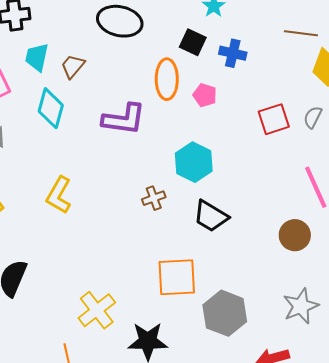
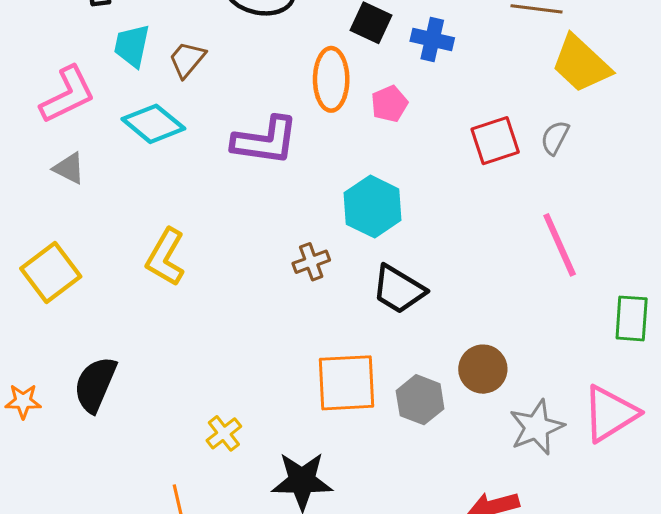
pink pentagon: (205, 95) -> (389, 104), turned 30
cyan diamond: (51, 108) -> (153, 124), turned -66
brown circle: (295, 235) -> (483, 369), moved
yellow cross: (97, 310) -> (224, 433), size x0.6
gray hexagon: (225, 313) -> (420, 400), moved, size x0.7

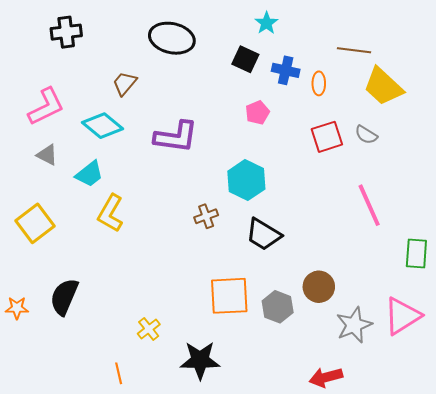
cyan trapezoid: (132, 46) -> (89, 174), moved, turned -140
orange ellipse: (331, 79) -> (319, 83), moved, size x0.6
gray semicircle: (555, 138) -> (366, 135), turned -85

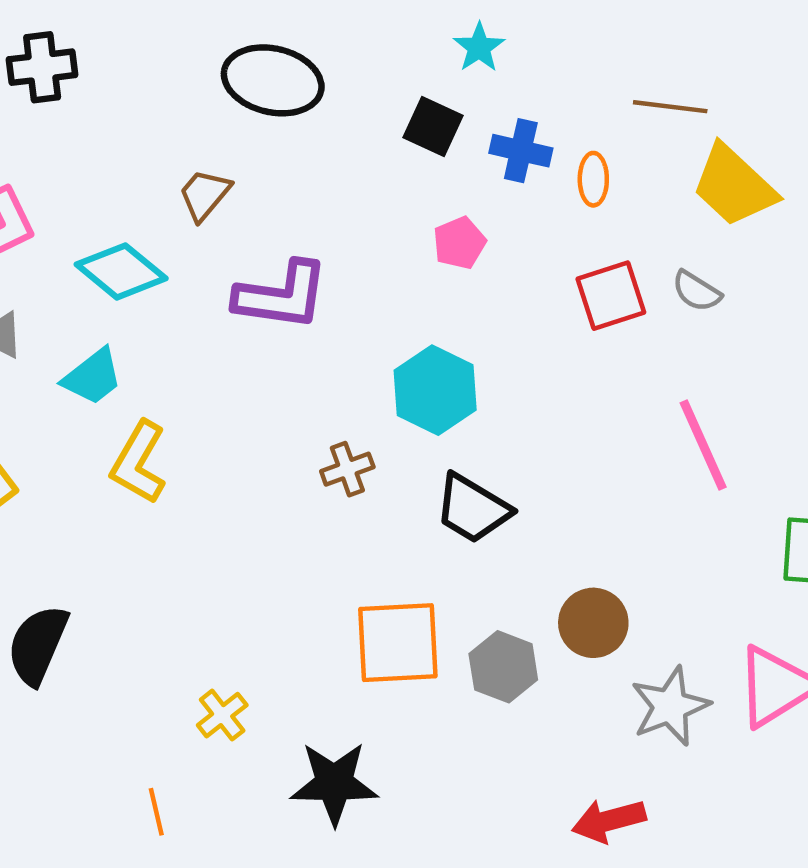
brown trapezoid: (125, 83) -> (205, 195), moved

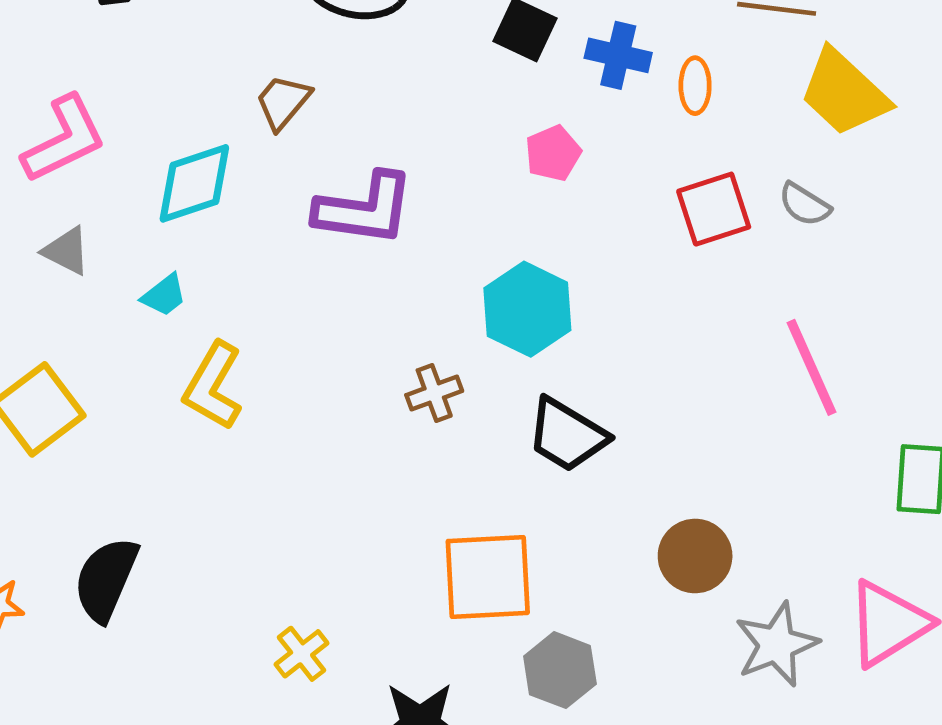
cyan diamond: (121, 271) -> (194, 183), turned -58
cyan trapezoid: (93, 377) -> (164, 295), size x0.7
gray hexagon: (503, 667) -> (560, 670), moved

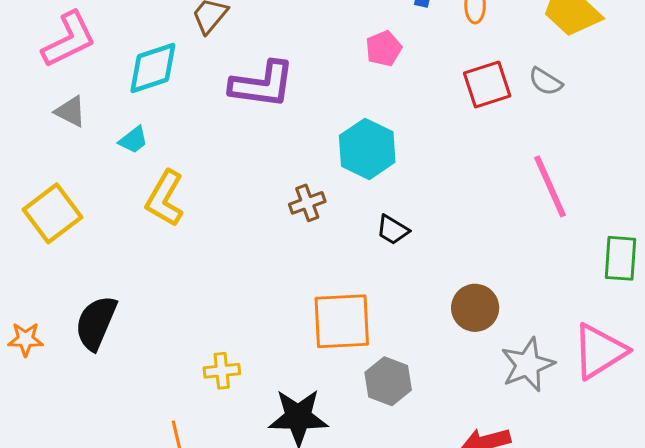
black trapezoid: (567, 435) -> (393, 230), size x0.6
yellow cross: (302, 654) -> (222, 371), turned 32

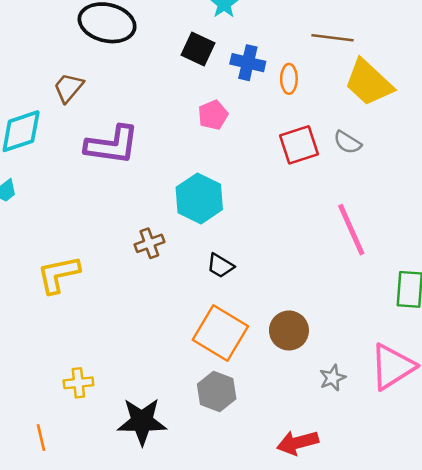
yellow L-shape: (165, 198) -> (58, 274), moved, turned 48
orange square: (342, 321) -> (220, 333), moved, turned 34
gray star: (528, 365) -> (333, 378), size x0.6

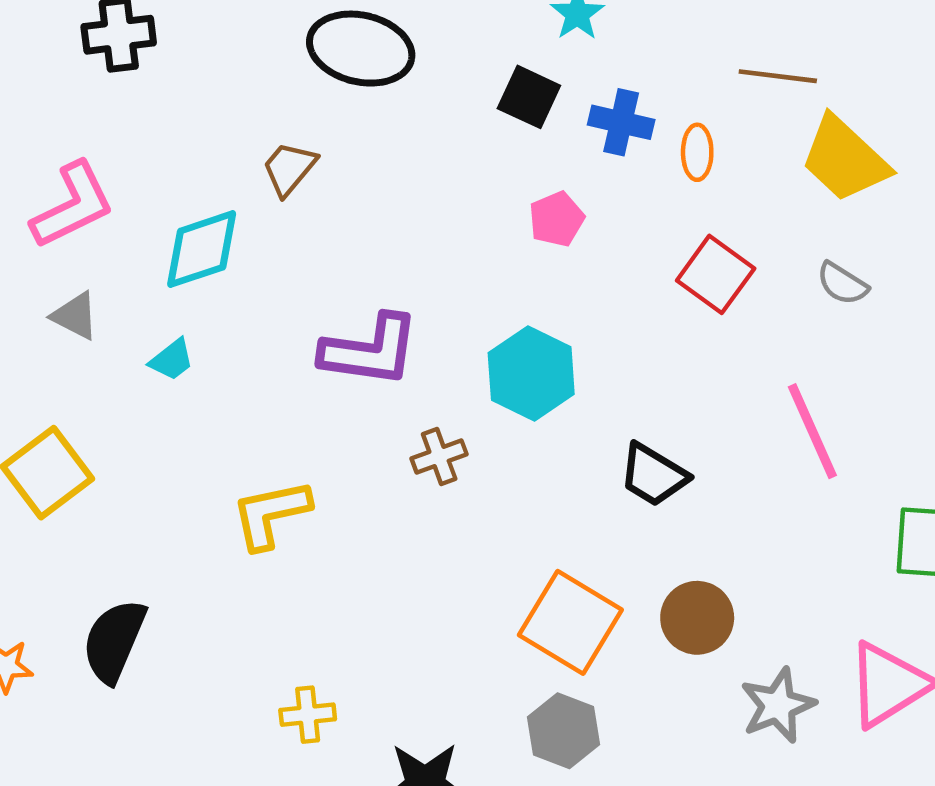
gray semicircle: (347, 142) -> (842, 284), moved
purple L-shape: (112, 145) -> (370, 350), moved
red square: (299, 145) -> (716, 274), turned -36
black trapezoid: (220, 266) -> (653, 475), moved, size x1.4
gray star: (333, 378) -> (778, 705), size x1.5

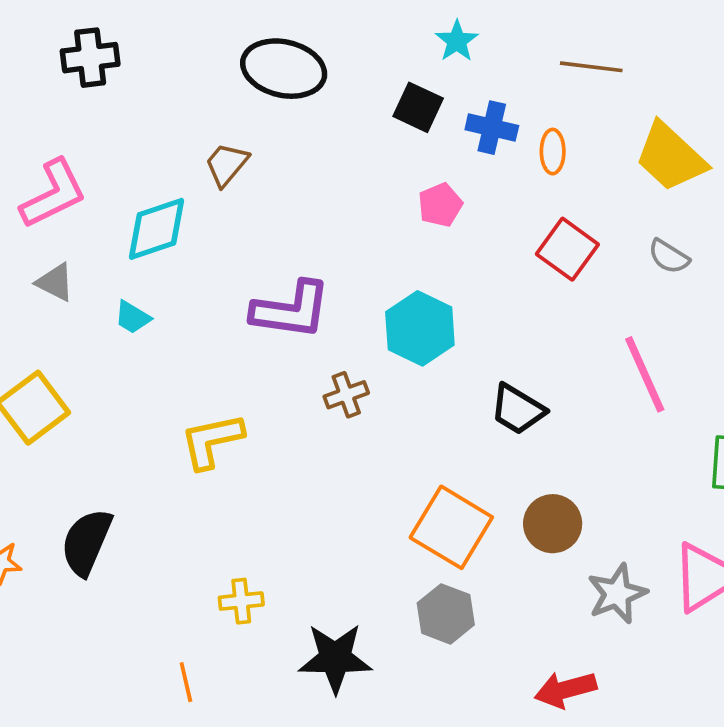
brown line: (778, 76) -> (591, 67), moved
cyan trapezoid: (172, 360) -> (133, 317), turned 69

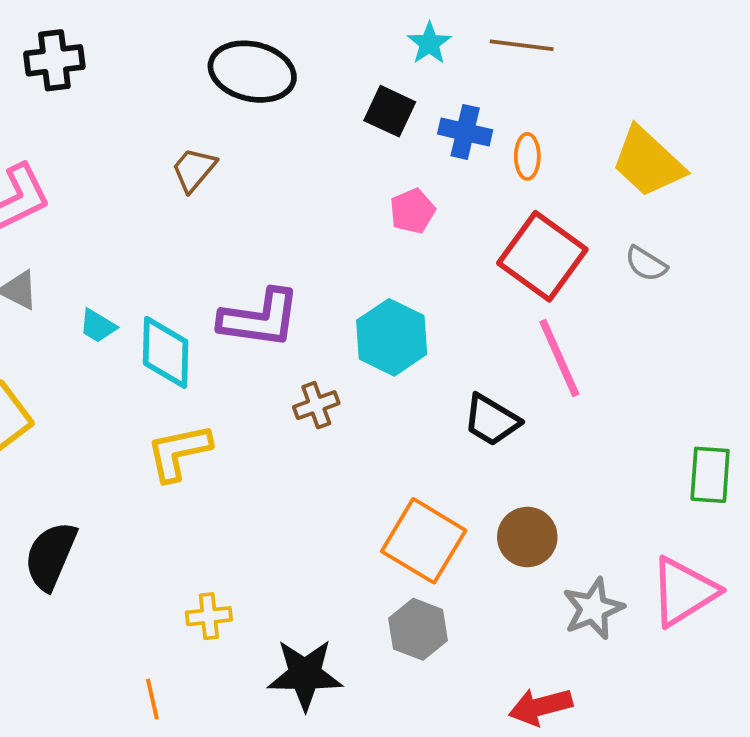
brown line: (591, 67) -> (522, 45), moved
cyan diamond: (156, 229) -> (166, 352), moved, turned -70
red square: (567, 249) -> (542, 256), size x1.4
pink line: (645, 374) -> (559, 358), moved

